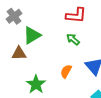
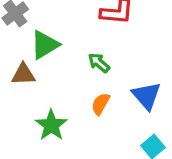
green arrow: (73, 39) -> (99, 63), moved

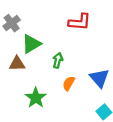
green arrow: (99, 63) -> (58, 60), moved, turned 64

